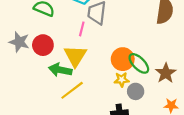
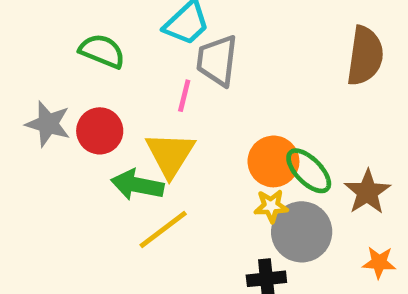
gray circle: (136, 91) -> (302, 232), size x1.6

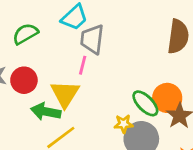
green semicircle: (102, 51) -> (25, 34), turned -52
pink line: (184, 96) -> (83, 65), moved
orange circle: (273, 161) -> (167, 98), moved

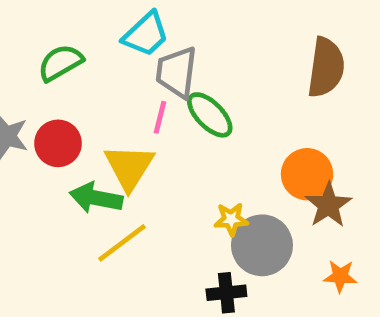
green ellipse: (145, 103) -> (210, 115), moved

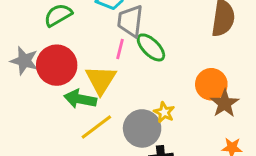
red circle: (58, 143) -> (57, 65), size x1.4
yellow star: (231, 219) -> (164, 112), turned 30
gray circle: (262, 245) -> (142, 128), moved

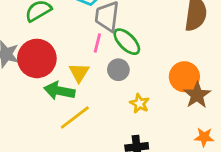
yellow triangle: (101, 80) -> (79, 73), size x0.7
gray circle: (142, 128) -> (118, 70), moved, size x0.6

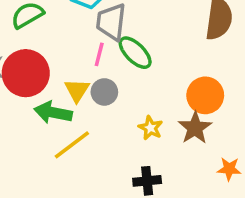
gray circle: (118, 70) -> (104, 92), moved
brown star: (197, 95) -> (195, 128), moved

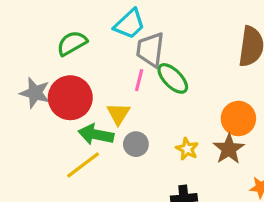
gray circle: (104, 92) -> (136, 144), moved
yellow line: (72, 145) -> (83, 165), moved

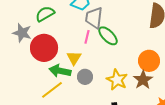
gray star: (35, 93) -> (22, 33), moved
yellow star: (187, 149) -> (117, 80), size x1.5

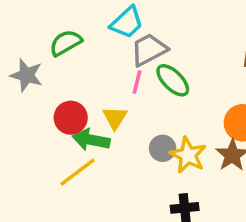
gray trapezoid: (94, 18) -> (149, 50), turned 55
red circle: (44, 48) -> (71, 118), moved, size x0.7
gray circle: (85, 77) -> (163, 148), moved

